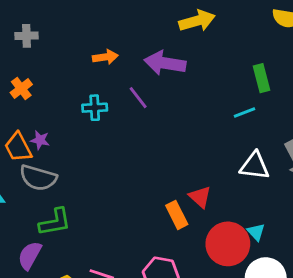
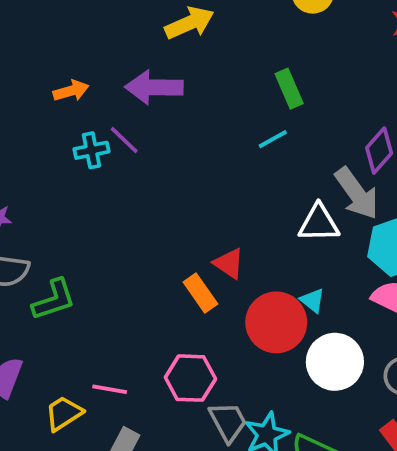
cyan cross: (95, 108) -> (91, 150), moved
white triangle: (255, 166) -> (319, 223), moved
green L-shape: (55, 222) -> (54, 300), moved

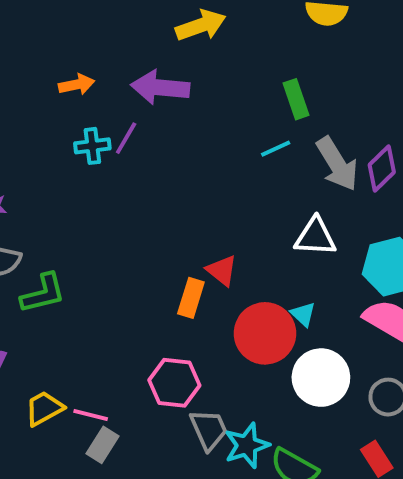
purple line: (124, 140) -> (126, 138), turned 72
gray arrow: (357, 193) -> (337, 164), moved
orange rectangle: (200, 293) -> (191, 298), turned 48
pink line: (110, 389) -> (91, 415), moved

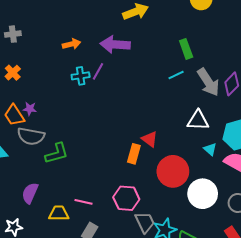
cyan triangle: (303, 314) -> (210, 149), moved
yellow trapezoid: (44, 408) -> (59, 213), turned 30
pink line: (91, 415) -> (84, 202), moved

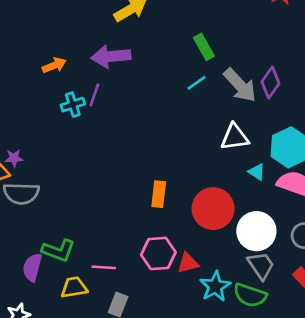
red triangle: (150, 139) -> (188, 263), moved, turned -42
green L-shape: (57, 153) -> (58, 250), moved, turned 45
gray trapezoid: (145, 222) -> (261, 266), moved

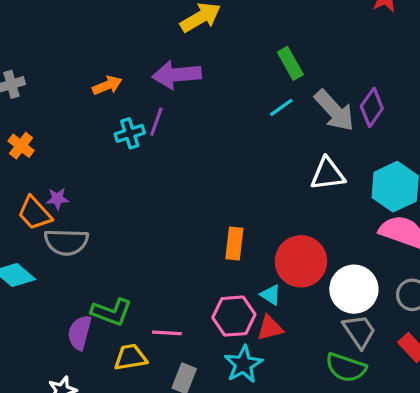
cyan triangle: (257, 172) -> (271, 295), moved
cyan star: (215, 286) -> (243, 364), moved

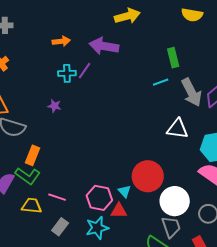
purple star: (57, 199) -> (54, 106), moved
orange rectangle: (234, 244) -> (32, 155), moved

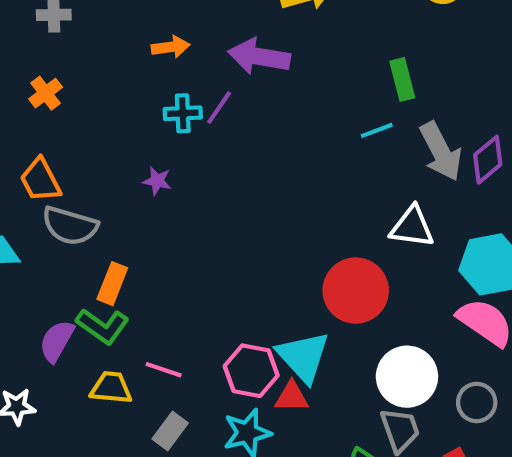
red circle: (148, 176) -> (356, 291), moved
cyan triangle: (124, 191) -> (303, 357), size x2.0

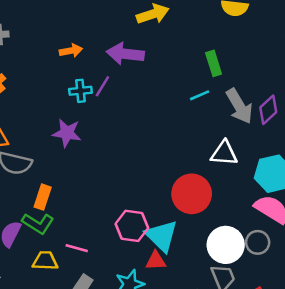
purple star: (157, 181) -> (67, 133), size x1.6
pink hexagon: (251, 371) -> (132, 226), moved
gray circle: (477, 403) -> (258, 242), moved

